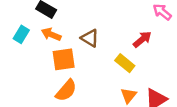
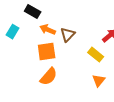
orange arrow: (51, 34) -> (48, 30), moved
brown triangle: (90, 38) -> (68, 35), turned 42

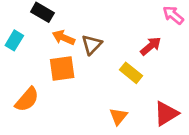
orange semicircle: (49, 77) -> (27, 99), moved
orange triangle: (99, 81) -> (118, 116), moved

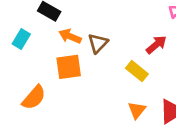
orange triangle: (118, 116) -> (137, 110), moved

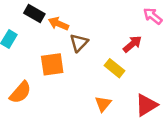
orange arrow: (70, 36) -> (59, 24), moved
orange triangle: (137, 110) -> (103, 104), moved

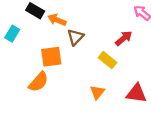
orange semicircle: (20, 92) -> (39, 82), moved
red triangle: (146, 105) -> (136, 93), turned 40

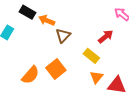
orange square: (51, 57) -> (56, 69), moved, turned -30
orange triangle: (97, 92) -> (96, 77), moved

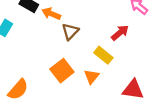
orange semicircle: (31, 75) -> (18, 90), moved
orange triangle: (96, 77) -> (92, 76), moved

